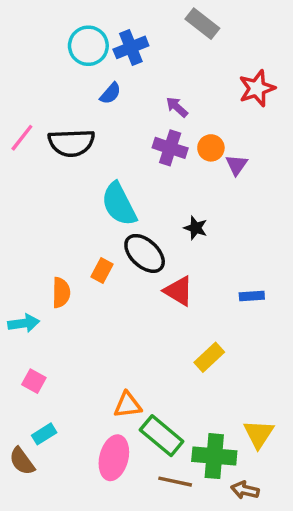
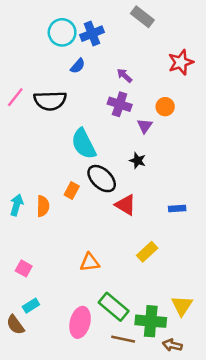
orange circle: (211, 148) -> (165, 107), moved
purple triangle: (236, 165) -> (145, 126), moved
cyan arrow: (24, 323) -> (17, 205), moved, turned -66
orange triangle: (128, 405) -> (90, 262), moved

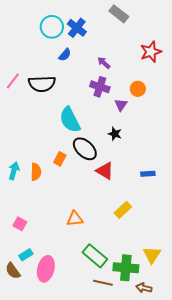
blue cross: (92, 34) -> (77, 28), turned -30
pink ellipse: (80, 322) -> (46, 269), moved

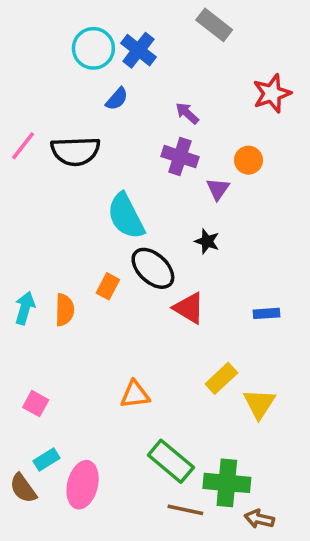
yellow triangle: (152, 255) -> (259, 404), moved

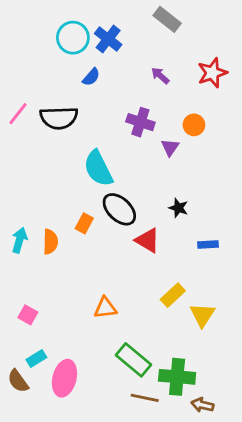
purple arrow: (187, 113) -> (160, 76), moved
black star: (207, 241) -> (178, 208), moved

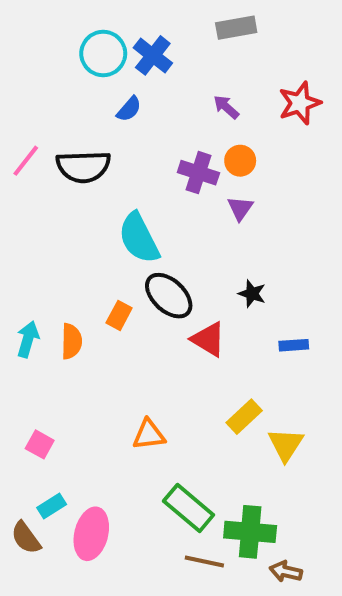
gray rectangle: (167, 19) -> (236, 28), turned -48
orange circle: (194, 125) -> (240, 161), moved

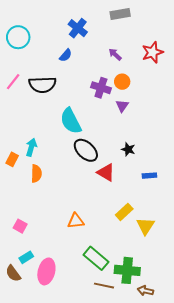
cyan circle: (103, 53) -> (18, 37), moved
orange rectangle: (119, 315) -> (12, 159), moved
cyan arrow: (28, 339) -> (31, 147), moved

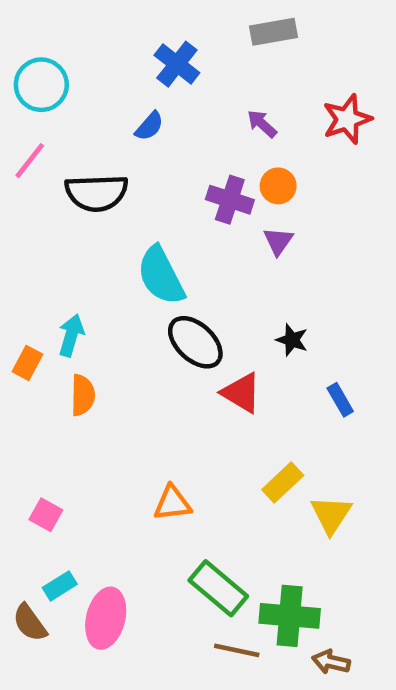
pink line: (13, 82) -> (30, 161), moved
blue rectangle: (149, 176) -> (340, 400), turned 64

